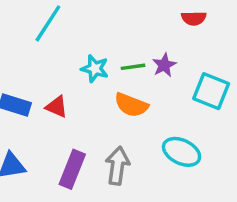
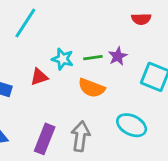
red triangle: (57, 107) -> (39, 77), moved, turned -42

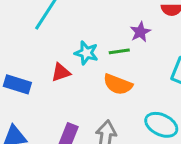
purple star: (118, 56) -> (140, 32), moved

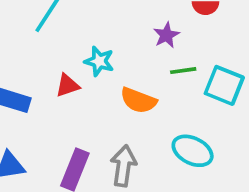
green line: (119, 51) -> (183, 71), moved

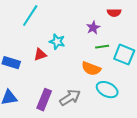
orange semicircle: (138, 100) -> (91, 69), moved
gray arrow: (123, 166) -> (70, 98), turned 50

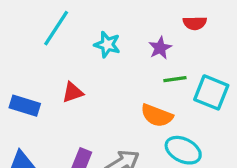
cyan star: (57, 42) -> (107, 45), moved

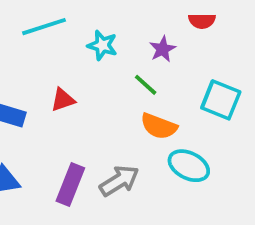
cyan line: (56, 28) -> (44, 27), turned 39
green line: (175, 79) -> (146, 85), moved, turned 50

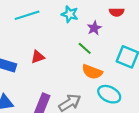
cyan star: (102, 45) -> (70, 14), moved

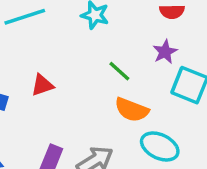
purple star: (94, 28) -> (165, 52), moved

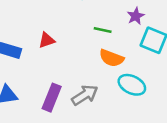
green line: (119, 71) -> (103, 30), turned -30

